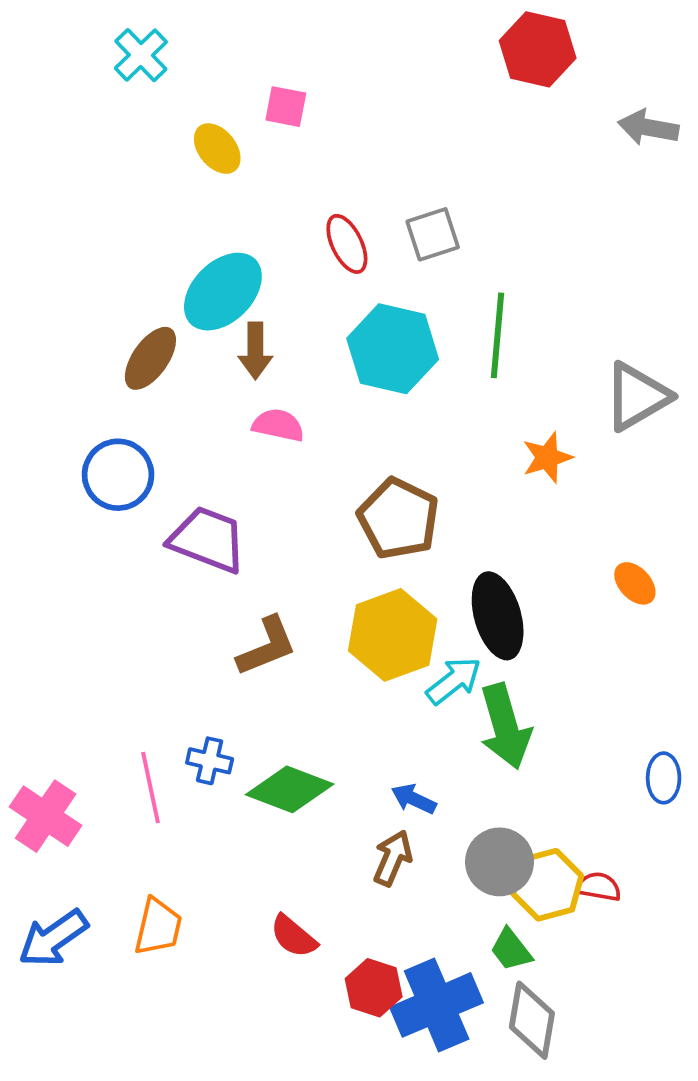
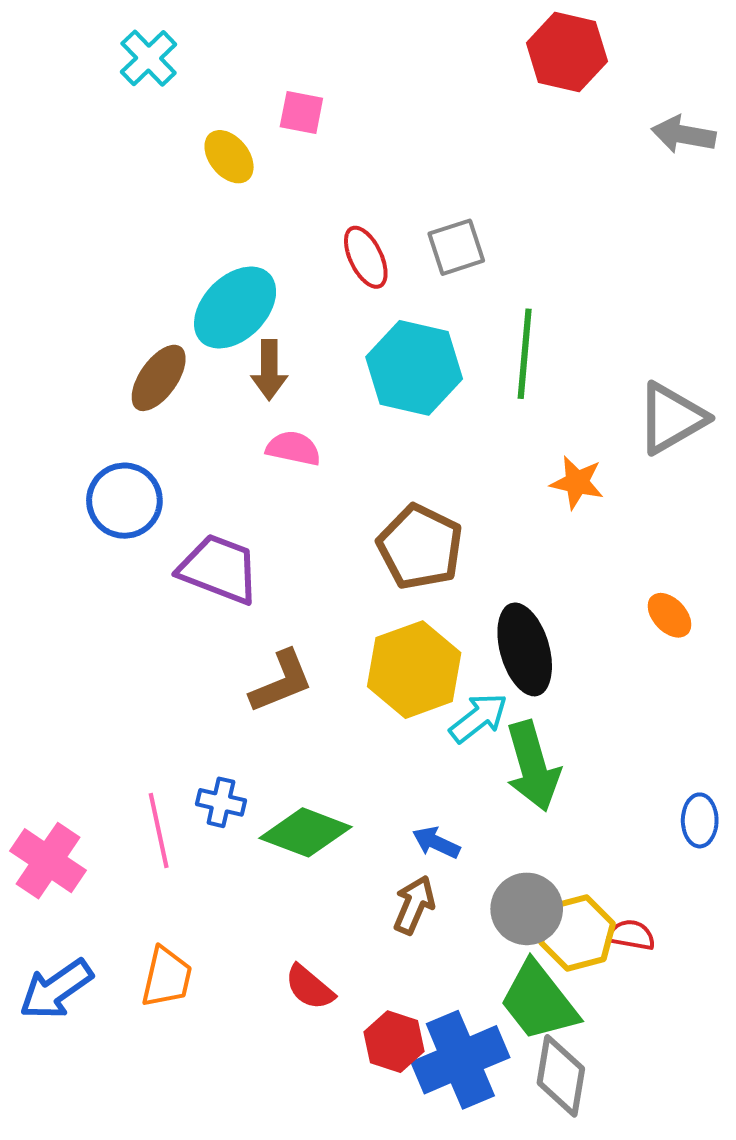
orange star: (547, 458) -> (577, 483), turned 30
green trapezoid: (511, 950) -> (539, 1001), size x1.8

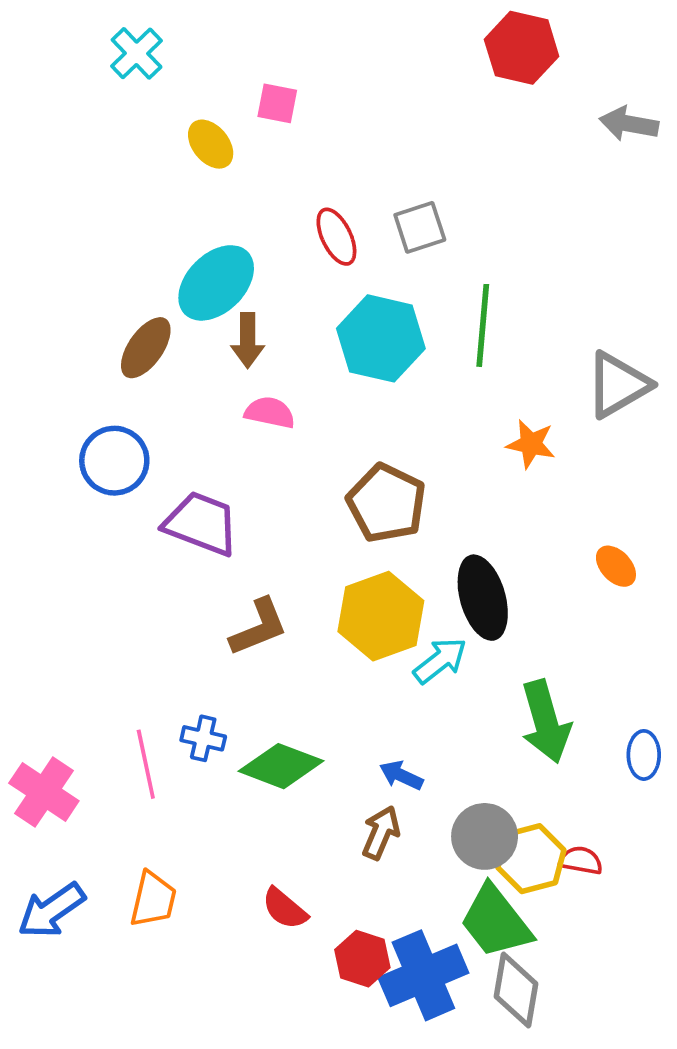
green arrow: (533, 766) -> (546, 722), moved

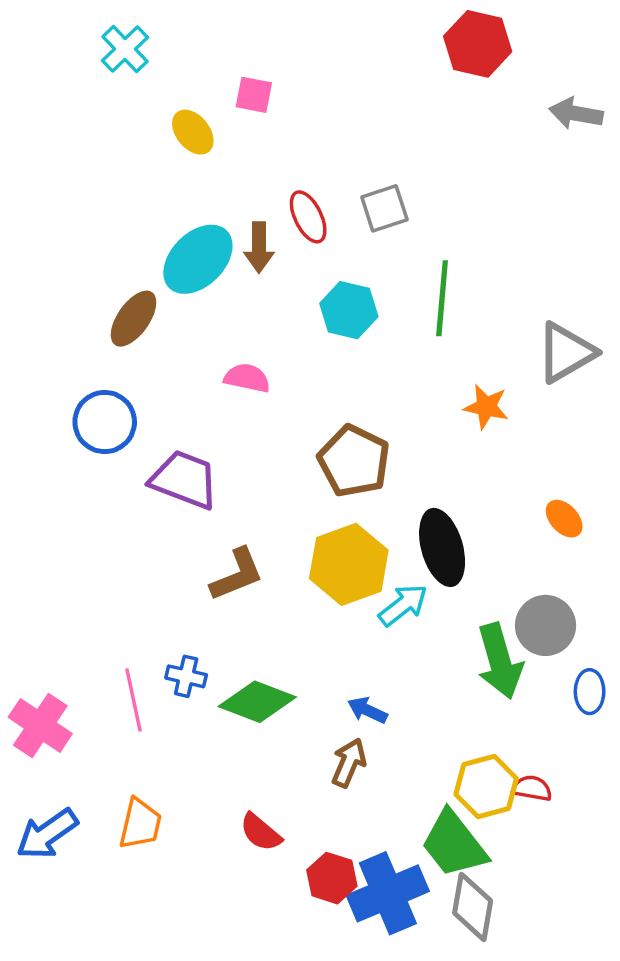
cyan hexagon: (381, 338) -> (349, 310), size x0.7
brown arrow: (248, 340) -> (259, 247), moved
gray circle: (485, 836) -> (545, 625), moved

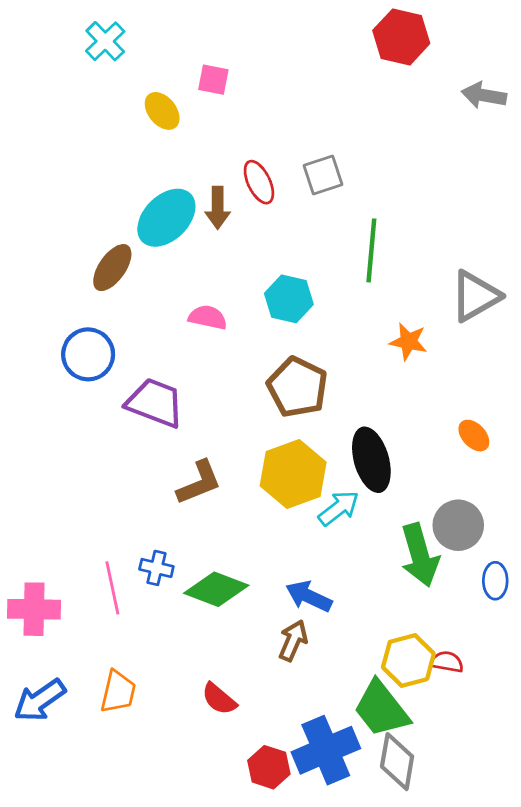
cyan hexagon: (349, 310) -> (289, 299), moved
blue arrow: (367, 710) -> (309, 596), size x1.4
pink cross: (40, 725) -> (34, 609), turned -33
red hexagon: (332, 878) -> (269, 767), moved

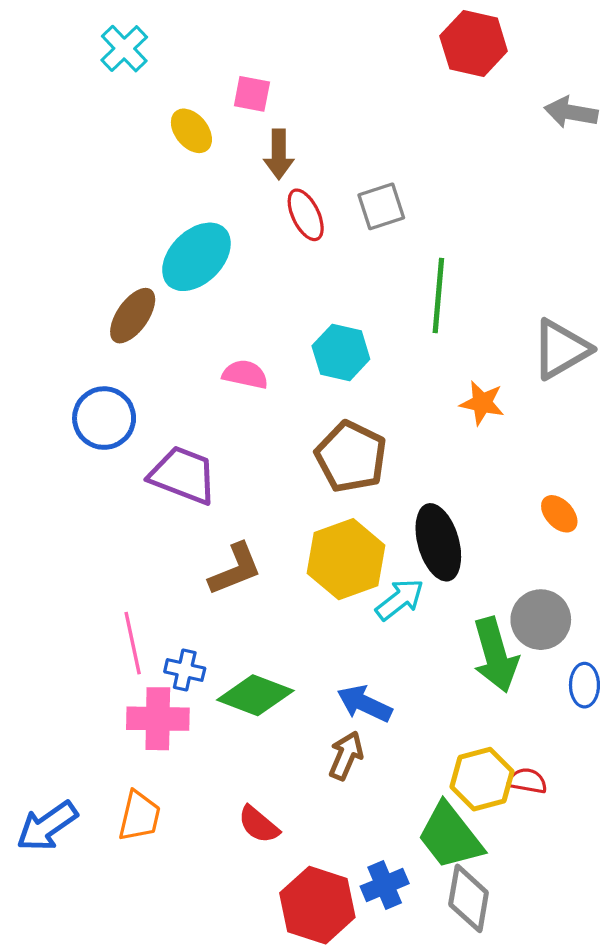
brown arrow: (218, 208) -> (279, 154), moved
pink line: (112, 588) -> (133, 643), moved
pink cross: (34, 609) -> (158, 719), moved
blue cross: (326, 750) -> (385, 885), size x0.6
red hexagon: (269, 767) -> (317, 905), size x1.5

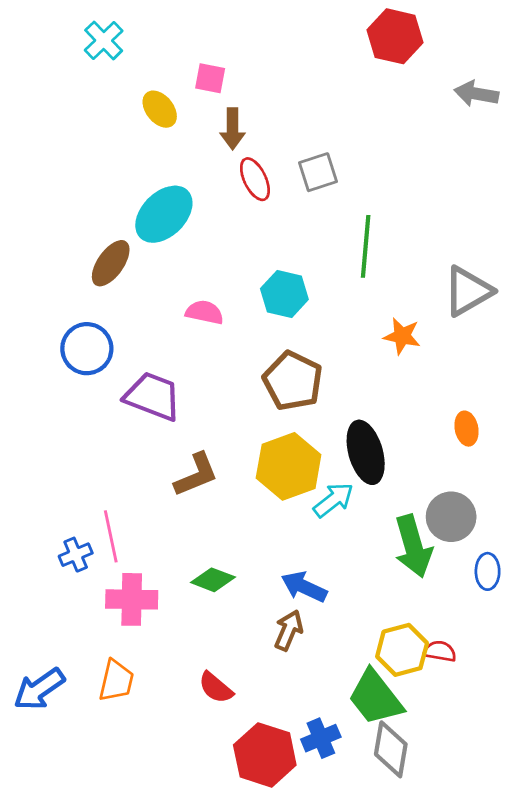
orange ellipse: (559, 514) -> (466, 429), turned 32
blue cross: (185, 670) -> (76, 555), moved, turned -36
green diamond: (255, 695) -> (213, 580), size x0.7

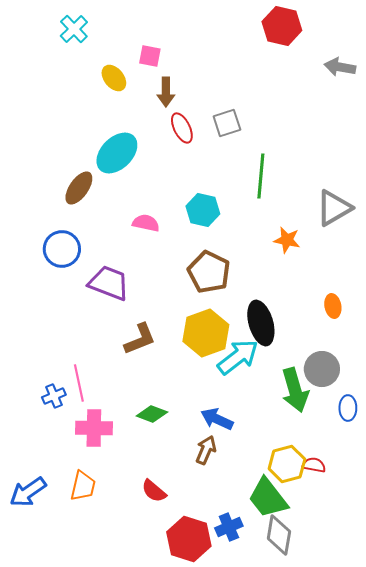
cyan arrow: (333, 500) -> (238, 357), size x1.4

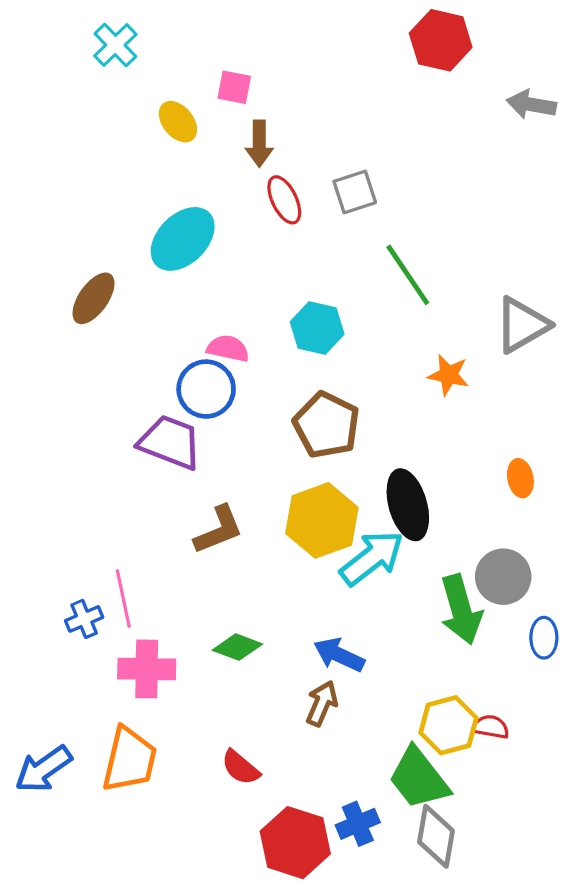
green line: (261, 176) -> (408, 275), turned -39
brown ellipse: (79, 188) -> (93, 298), moved
blue circle: (62, 249) -> (206, 389), moved
orange trapezoid: (83, 486) -> (129, 760), size x1.4

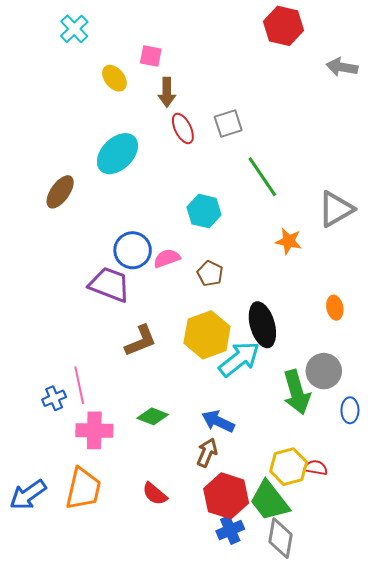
pink semicircle: (228, 348) -> (167, 258), moved, turned -32
brown pentagon: (327, 425) -> (210, 273), size x0.6
red hexagon: (295, 843) -> (226, 496), moved

